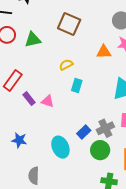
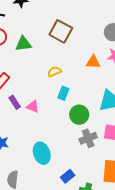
blue rectangle: (84, 132) -> (68, 176), moved
green circle: (100, 150) -> (79, 115), moved

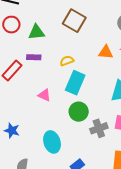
cyan rectangle: (63, 93) -> (75, 83), size x1.6
purple rectangle: (15, 102) -> (34, 57), moved, turned -56
green circle: (79, 115) -> (79, 112), moved

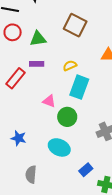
green circle: (79, 112) -> (67, 117), moved
cyan ellipse: (52, 142) -> (59, 147), turned -45

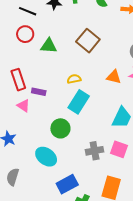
purple rectangle: (37, 64) -> (39, 92), moved
red rectangle: (16, 78) -> (18, 80), turned -70
pink triangle: (49, 101) -> (23, 106), moved
blue rectangle: (86, 170) -> (67, 184), size x1.5

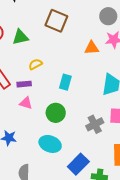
yellow semicircle: (74, 79) -> (35, 64), moved
cyan rectangle: (79, 102) -> (65, 82), size x0.7
pink triangle: (23, 106) -> (26, 103), moved

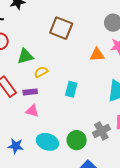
green triangle: (20, 37) -> (25, 56), moved
green circle: (56, 113) -> (77, 140), moved
cyan ellipse: (50, 144) -> (47, 142), moved

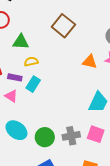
cyan rectangle: (71, 89) -> (33, 84), moved

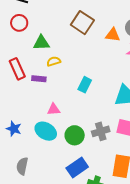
orange triangle: (90, 62) -> (113, 35), moved
cyan rectangle: (33, 84) -> (85, 85), moved
pink triangle: (11, 96) -> (54, 109), moved, turned -32

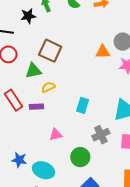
brown square: (82, 23) -> (50, 51), moved
cyan ellipse: (46, 131) -> (44, 170), moved
gray cross: (101, 131) -> (101, 135), moved

